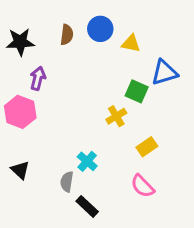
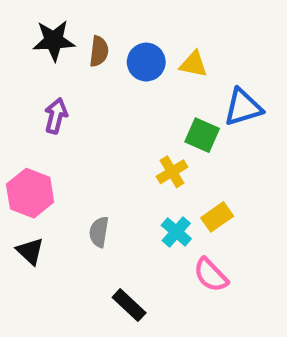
blue circle: (100, 29) -> (146, 62), moved
black star: (20, 42) -> (54, 41), moved
pink hexagon: (20, 112) -> (30, 193), moved
cyan cross: (87, 161) -> (176, 232), moved
gray semicircle: (67, 182) -> (99, 232), moved

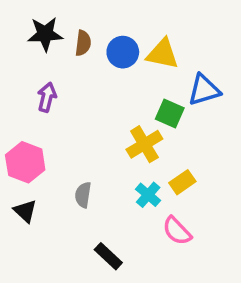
yellow triangle: (194, 64) -> (163, 54), size x1.4
yellow cross: (172, 172) -> (144, 144), size x1.4

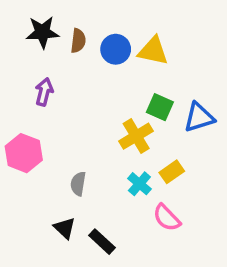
blue triangle: (204, 90) -> (199, 117), moved
black triangle: (25, 211) -> (65, 228), moved

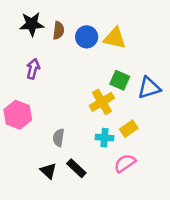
cyan cross: (139, 184) -> (104, 138), turned -36
pink semicircle: (167, 218) -> (125, 163), turned 100
black rectangle: (102, 242) -> (76, 168), moved

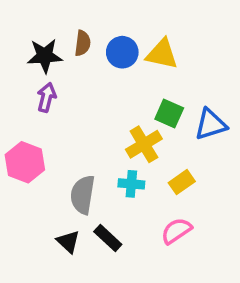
black star: (32, 24) -> (45, 56), moved
gray semicircle: (59, 138) -> (83, 195), size x1.5
cyan cross: (104, 138) -> (131, 184), moved

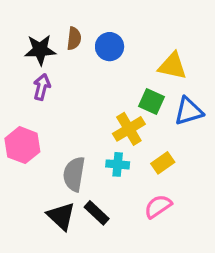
yellow triangle: (162, 54) -> (172, 66), moved
black triangle: (68, 242) -> (61, 216), size x1.4

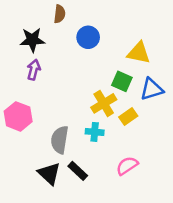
brown semicircle: (74, 39) -> (60, 14), moved
yellow rectangle: (163, 163) -> (128, 116), moved

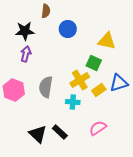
blue triangle: (152, 89) -> (119, 83), moved
gray semicircle: (60, 140) -> (46, 87), moved

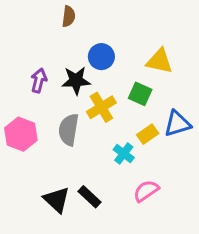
blue circle: (68, 29) -> (101, 57), moved
black star: (25, 31) -> (76, 80), moved
yellow cross: (80, 80) -> (101, 107), moved
cyan cross: (73, 102) -> (124, 154), moved, turned 32

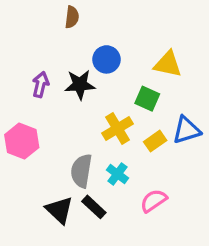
yellow cross: (101, 107) -> (117, 128), moved
gray semicircle: (69, 130) -> (81, 171), moved
cyan cross: (124, 154) -> (117, 174), moved

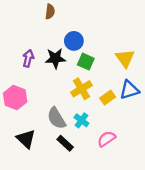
yellow triangle: (168, 64) -> (125, 58), moved, turned 42
green square: (147, 99) -> (86, 62), moved
gray semicircle: (81, 171) -> (56, 118), turned -40
black triangle: (59, 210) -> (26, 139), moved

